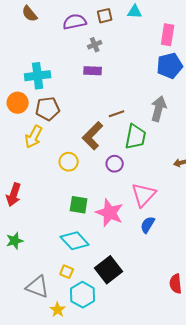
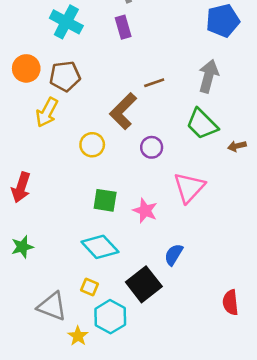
purple rectangle: (93, 71) -> (123, 27), turned 72
cyan cross: (38, 76) -> (66, 22), moved, turned 35
green trapezoid: (136, 137) -> (202, 124), moved, turned 124
pink star: (110, 213) -> (145, 211), size x0.7
blue semicircle: (148, 225) -> (174, 255), moved

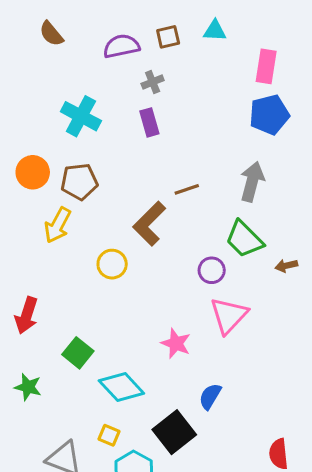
purple circle: (152, 147) -> (212, 270), moved
green square: (105, 200) -> (78, 353), moved, turned 30
green star: (22, 247) -> (28, 387), turned 30

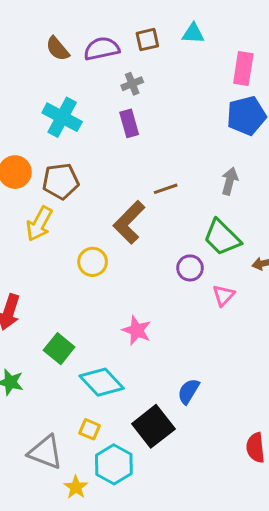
brown semicircle: (51, 34) -> (58, 49), moved
gray arrow: (252, 182) -> (230, 181), size x0.7
pink triangle: (229, 315) -> (223, 295), moved, size x0.6
pink star: (176, 343) -> (137, 330), moved

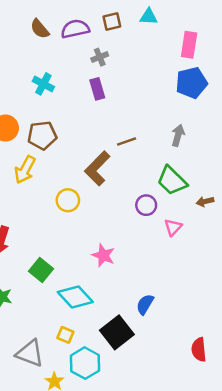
cyan cross: (62, 117) -> (43, 84), size x0.7

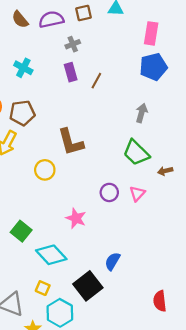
brown line: (127, 141) -> (96, 81), moved, turned -42
brown L-shape: (97, 168) -> (71, 142), turned -60
purple circle: (146, 205) -> (109, 192), moved

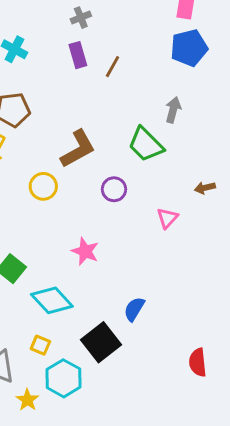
brown L-shape: (71, 142) -> (78, 149), turned -104
green trapezoid: (136, 153) -> (146, 145), moved
purple circle: (109, 192) -> (114, 189), moved

